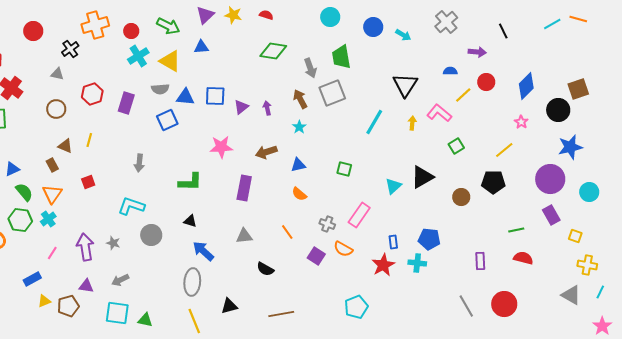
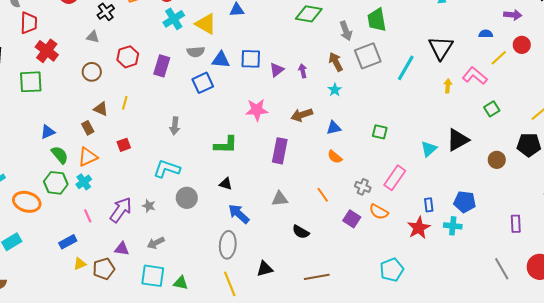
cyan line: (374, 122) -> (406, 68), moved
orange triangle: (52, 194) -> (88, 157), turned 30
purple arrow: (85, 247) -> (121, 210), turned 44
pink line: (52, 253) -> (88, 216), turned -56

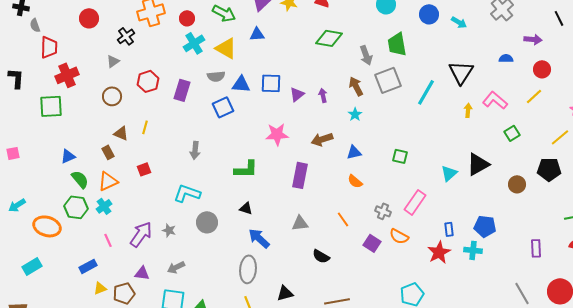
gray triangle: (93, 37) -> (113, 61), turned -48
red cross: (47, 51) -> (67, 75), turned 30
yellow line: (499, 58) -> (534, 96), moved

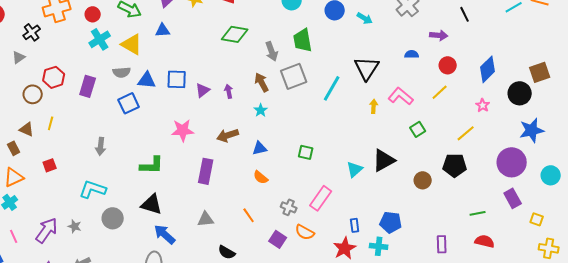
brown circle: (112, 96) -> (33, 94), moved
black triangle: (246, 208) -> (152, 204), size x1.6

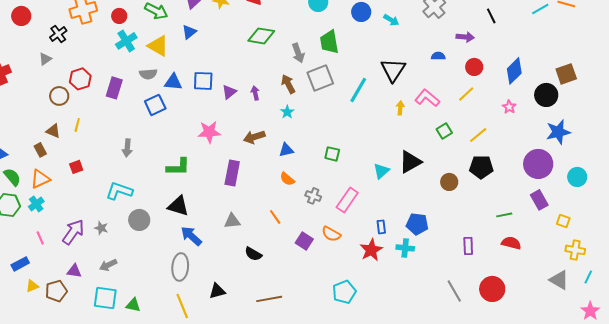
blue triangle: (163, 30) -> (189, 32), turned -35
yellow line: (466, 133) -> (478, 135), moved
gray cross: (289, 207) -> (313, 196), moved

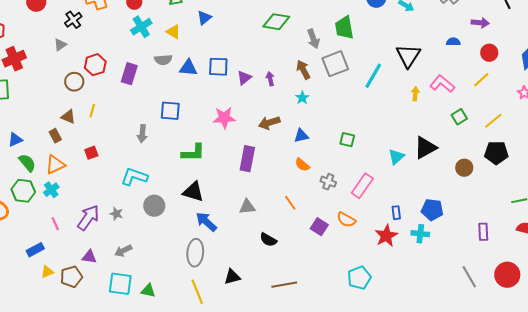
yellow triangle: (158, 46) -> (173, 32), size x0.7
blue square: (155, 105) -> (170, 111), moved, turned 30

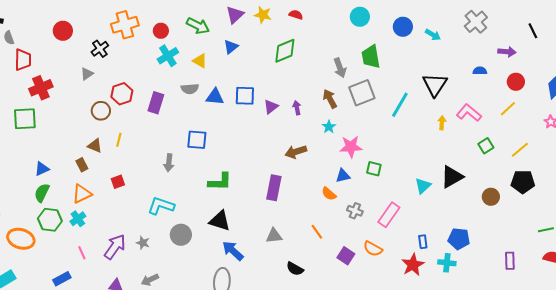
green diamond: (276, 22) -> (285, 51), moved, turned -32
pink star: (224, 118) -> (351, 147), moved
blue triangle: (301, 136) -> (343, 176), moved
green semicircle: (27, 163) -> (42, 193), moved, turned -114

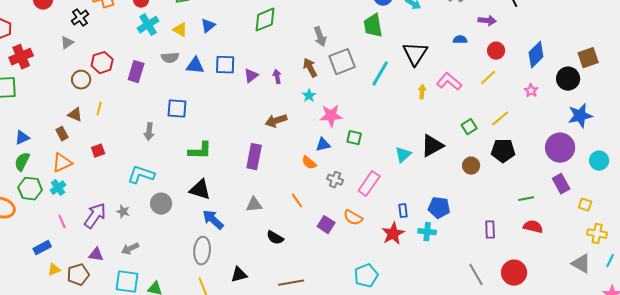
blue triangle: (231, 47) -> (208, 26), moved
green trapezoid: (371, 57) -> (373, 26), moved
green square: (486, 146) -> (469, 127), moved

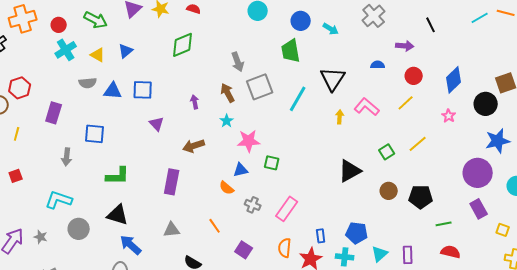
purple rectangle: (136, 72) -> (54, 113), moved
purple triangle: (251, 76) -> (157, 124), moved, turned -35
black pentagon: (503, 151) -> (421, 197), moved
cyan triangle: (403, 155) -> (380, 254), moved
orange semicircle: (353, 218) -> (285, 248), moved, turned 66

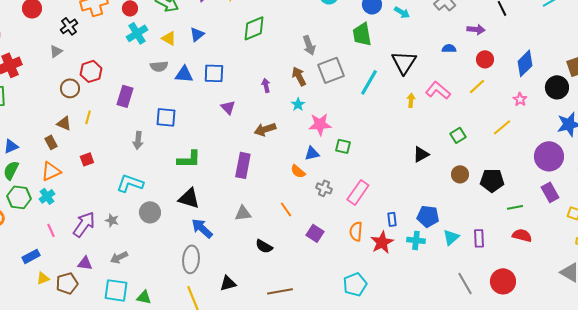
yellow line: (418, 144) -> (502, 127), moved
black triangle: (350, 171) -> (421, 154), size x0.7

